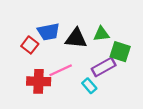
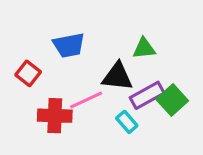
black triangle: (76, 38) -> (117, 77), moved
red square: (30, 45) -> (28, 73), moved
green square: (120, 52) -> (172, 100), moved, turned 30

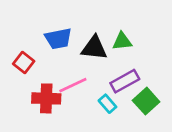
black triangle: (117, 77) -> (94, 48), moved
green square: (172, 100) -> (146, 101), moved

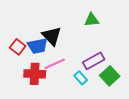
blue trapezoid: (58, 39) -> (38, 46), moved
green triangle: (122, 41) -> (92, 20), moved
black triangle: (94, 48) -> (52, 36), moved, turned 40

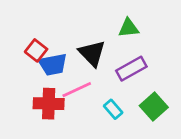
black triangle: (52, 36) -> (92, 53), moved
red square: (18, 47) -> (36, 50), moved
purple rectangle: (94, 61) -> (131, 69), moved

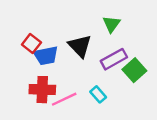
green triangle: (129, 28) -> (111, 24), turned -48
pink line: (77, 90) -> (64, 99), moved
green square: (154, 106) -> (134, 70), moved

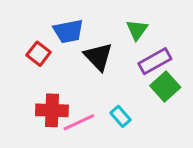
blue trapezoid: (46, 56) -> (68, 31), moved
purple rectangle: (114, 59) -> (155, 61), moved

